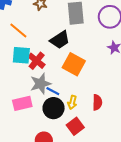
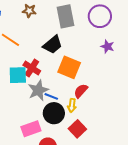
cyan square: (21, 55) -> (18, 75), moved
red semicircle: (97, 102) -> (81, 91), moved, turned -133
pink rectangle: (22, 103) -> (31, 129), moved

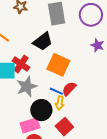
blue line: (51, 96) -> (56, 91), moved
pink rectangle: (31, 129) -> (30, 125), moved

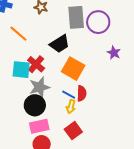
purple circle: (91, 15) -> (98, 22), moved
red semicircle: (69, 89) -> (82, 93), turned 133
black circle: (41, 110) -> (35, 105), moved

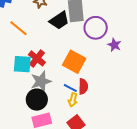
purple circle: (98, 22) -> (96, 28), moved
black trapezoid: (60, 44) -> (59, 20), moved

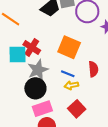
red semicircle: (83, 86) -> (93, 69), moved
yellow arrow: (73, 100) -> (71, 85), turned 72

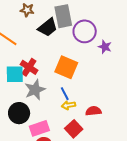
red semicircle: (93, 69) -> (93, 111), moved, turned -91
blue line: (68, 74) -> (65, 94), turned 40
black circle: (35, 88) -> (19, 113), moved

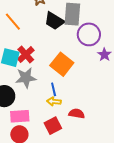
black trapezoid: (48, 27) -> (54, 21), turned 55

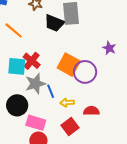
purple circle: (89, 34) -> (85, 72), moved
blue line: (54, 89) -> (51, 91), moved
pink rectangle: (20, 116) -> (36, 123), turned 30

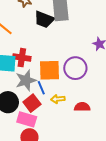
red cross: (32, 61) -> (22, 58), turned -30
orange square: (69, 65) -> (49, 70), moved, turned -30
red square: (70, 127) -> (32, 103), moved

